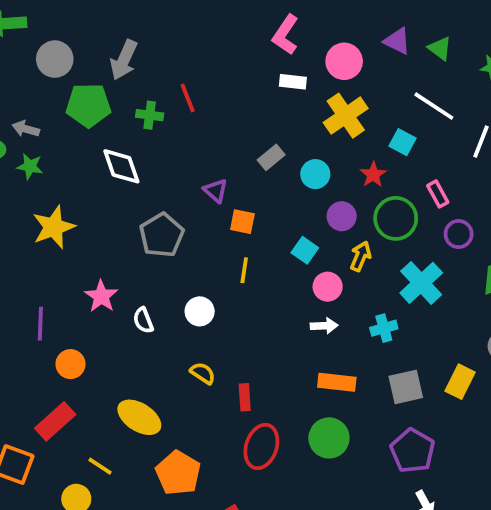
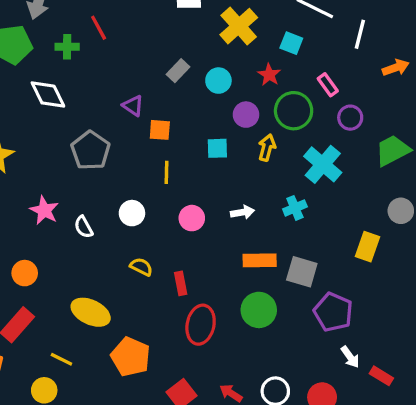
cyan square: (305, 250) -> (217, 148), turned -30
pink circle: (328, 287) -> (192, 218), moved
gray square: (406, 387) -> (302, 272), moved, turned 36

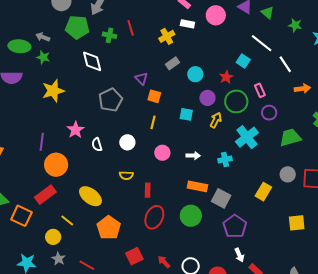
yellow cross: (239, 26) -> (167, 36), moved, size x0.7
white line: (360, 34) -> (285, 64), turned -60
yellow semicircle: (141, 267) -> (126, 175), turned 144
orange circle: (25, 273) -> (56, 165), size x1.5

